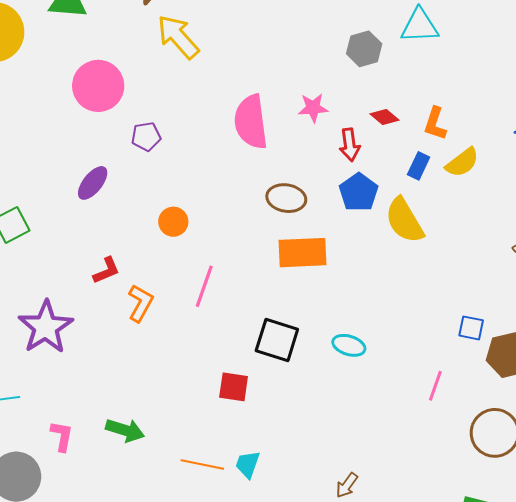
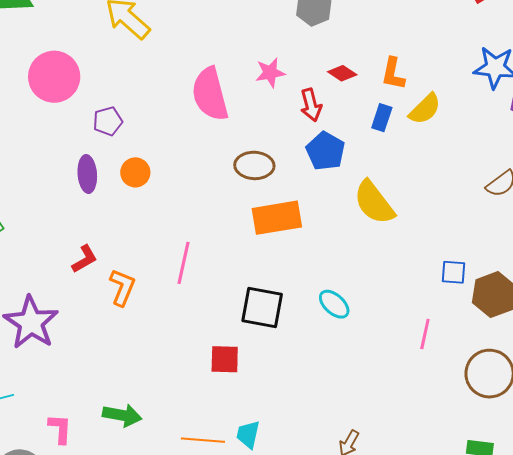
purple ellipse: (93, 183) -> (87, 174), moved, turned -36
yellow semicircle: (404, 220) -> (374, 203), moved
orange circle: (173, 222) -> (135, 172), moved
cyan ellipse: (349, 345) -> (334, 304), turned 32

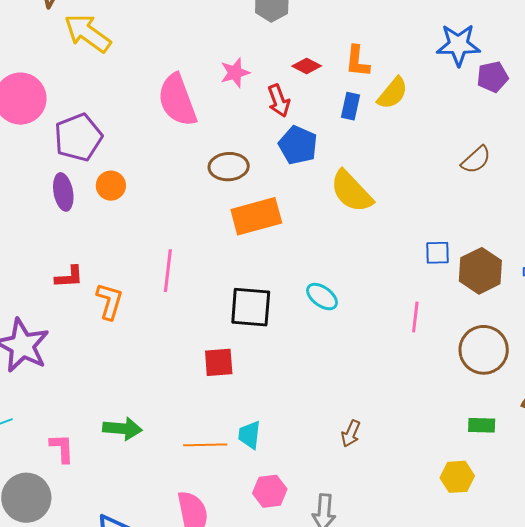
purple pentagon: (108, 121) -> (78, 137), size x1.6
red L-shape: (85, 259) -> (69, 277), turned 32

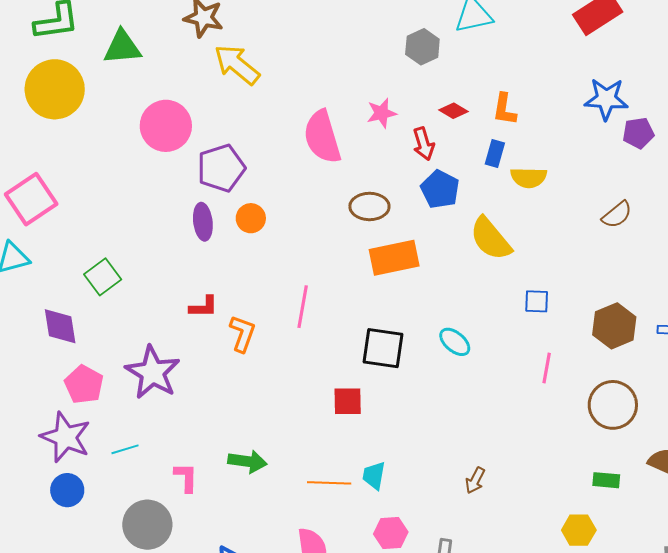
yellow semicircle: (393, 93) -> (529, 177), moved, turned 48
blue square: (437, 253) -> (537, 301), moved

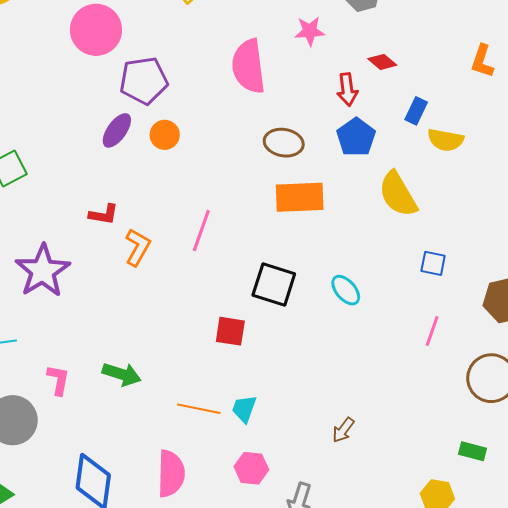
orange L-shape: (504, 109) -> (482, 61), moved
pink star: (382, 113) -> (310, 31), moved
purple ellipse: (203, 222) -> (117, 130), turned 33

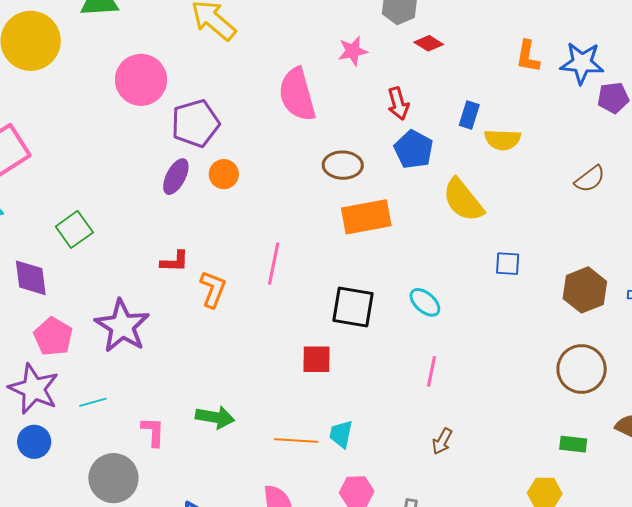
red diamond: (382, 62) -> (429, 43), moved
pink line: (432, 331) -> (432, 371), moved

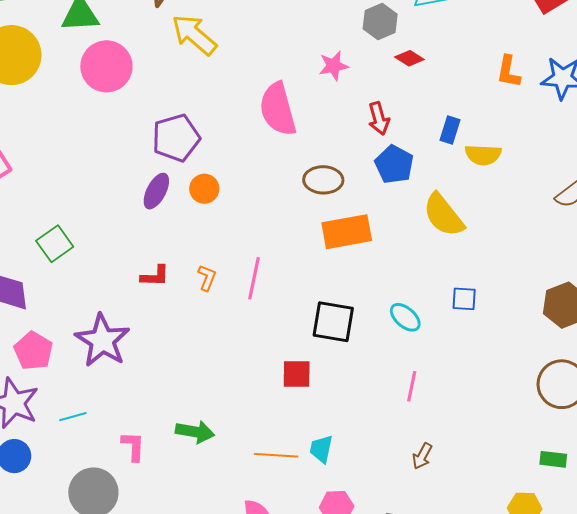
pink circle: (141, 80) -> (106, 66), moved
blue square: (508, 264) -> (464, 299), moved
orange L-shape: (213, 289) -> (207, 278), moved, size x0.7

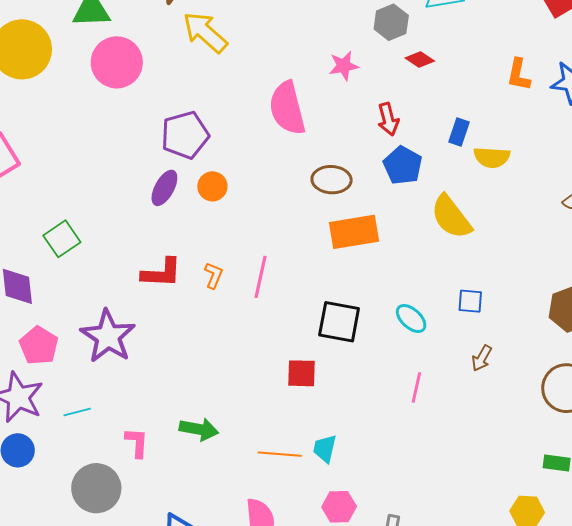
red L-shape: (155, 276) -> (162, 273), size x1.4
brown arrow: (422, 456) -> (482, 358), moved

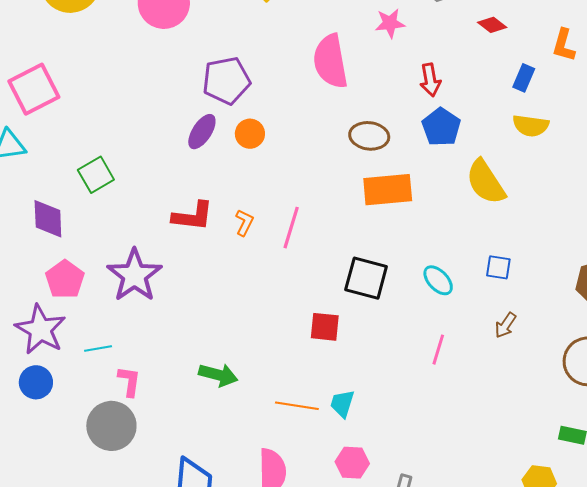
red diamond: (420, 60) -> (492, 25), moved
blue rectangle: (459, 132) -> (524, 78), moved
pink L-shape: (137, 443) -> (129, 381), moved

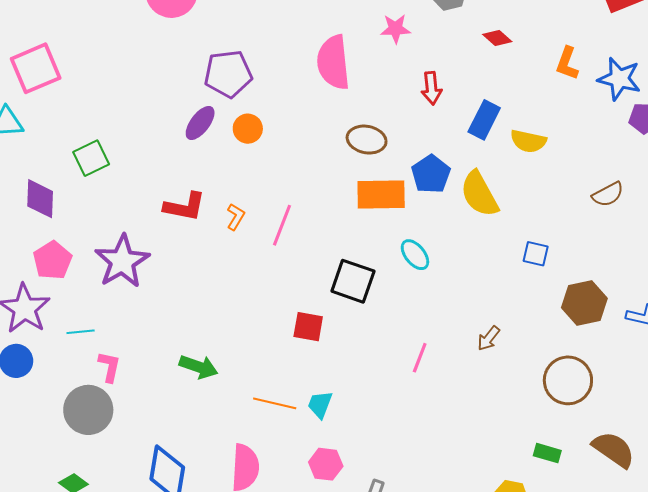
blue rectangle: (524, 78) -> (484, 120), moved, size x1.4
blue pentagon: (441, 127) -> (431, 174), moved
blue square: (498, 267) -> (536, 254), moved
cyan ellipse: (438, 280) -> (415, 255), moved

